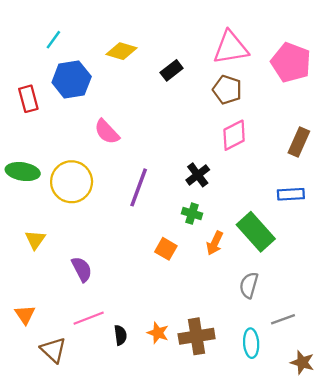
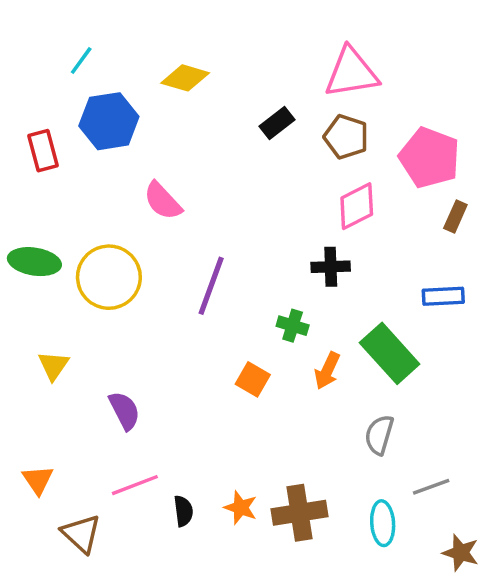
pink pentagon: (291, 62) -> (429, 158), moved
black rectangle: (172, 70) -> (277, 123), moved
brown rectangle: (299, 142) -> (455, 217), size x0.7
black cross: (198, 175) -> (331, 267), moved, turned 35

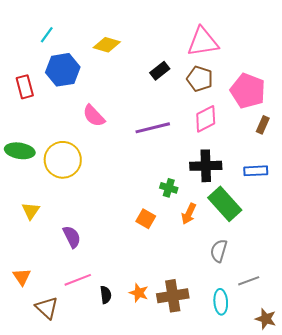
black cross: (331, 267) -> (206, 166), moved, size x1.4
purple line: (211, 286) -> (153, 128), moved, turned 56

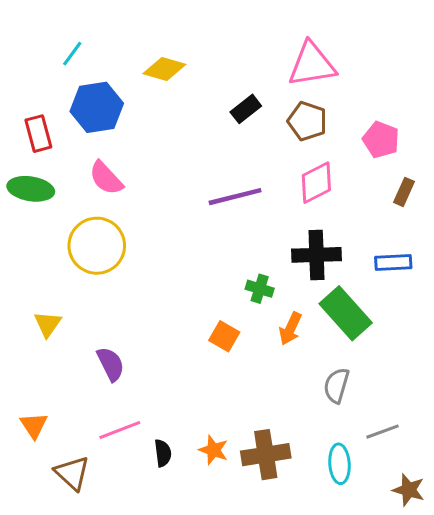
pink pentagon: (248, 91) -> (381, 140), size x0.7
pink semicircle: (94, 116) -> (106, 178), moved
green ellipse: (20, 151) -> (31, 189), moved

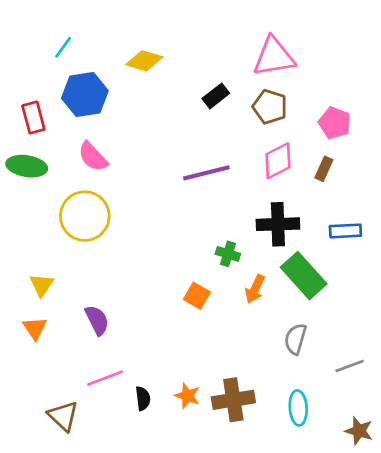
brown rectangle: (404, 192) -> (324, 169), moved
orange triangle: (34, 425) -> (35, 328), moved
gray line: (383, 432) -> (350, 366), moved

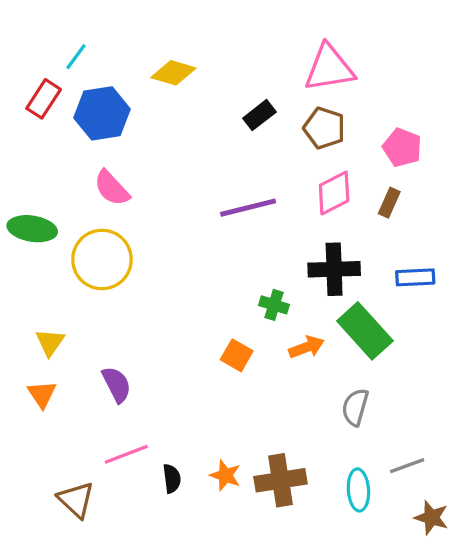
red rectangle: (33, 118) -> (44, 99), moved, turned 48
green ellipse: (27, 166) -> (32, 229), moved
orange arrow: (255, 289) -> (306, 347), turned -136
gray line: (350, 366) -> (407, 466), moved

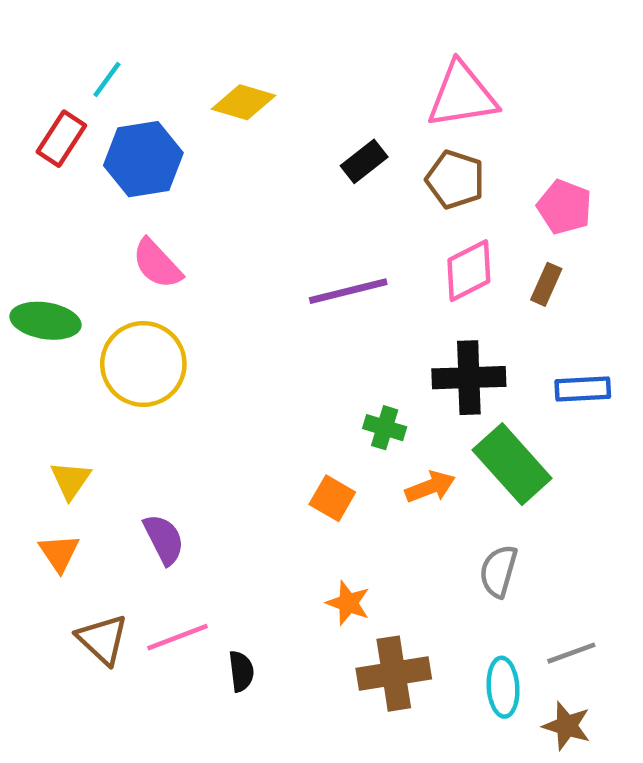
orange star: (225, 475) -> (348, 603), moved
brown triangle: (76, 500) -> (102, 639), moved
brown star: (431, 518) -> (567, 726), moved

